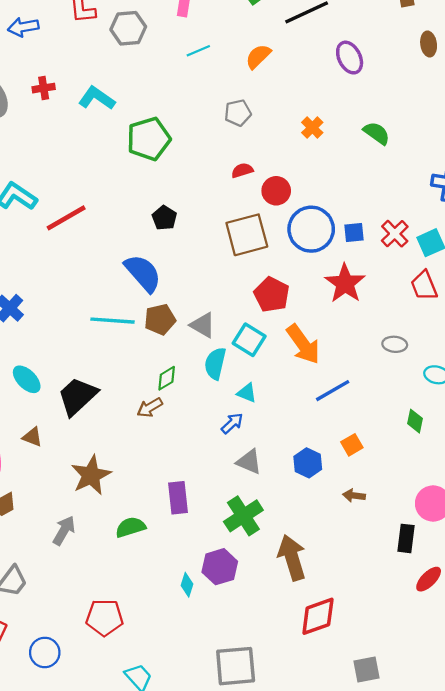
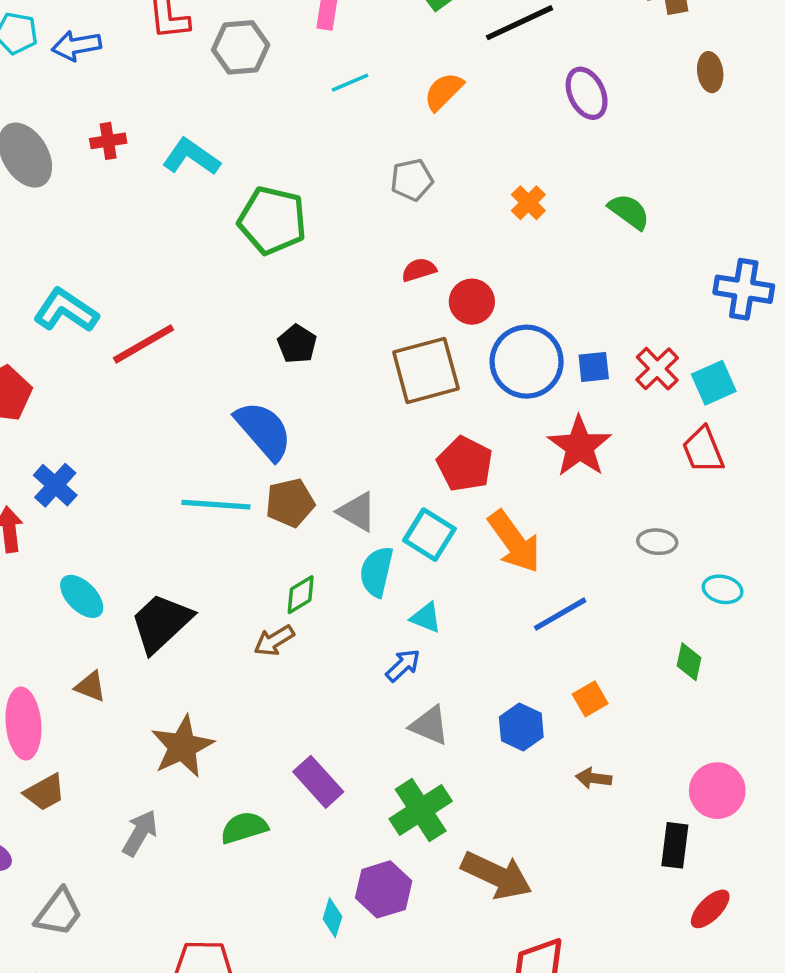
green pentagon: (149, 139) -> (272, 220), turned 30
purple rectangle: (178, 498) -> (318, 782), turned -36
brown arrow: (292, 558) -> (497, 875), turned 132

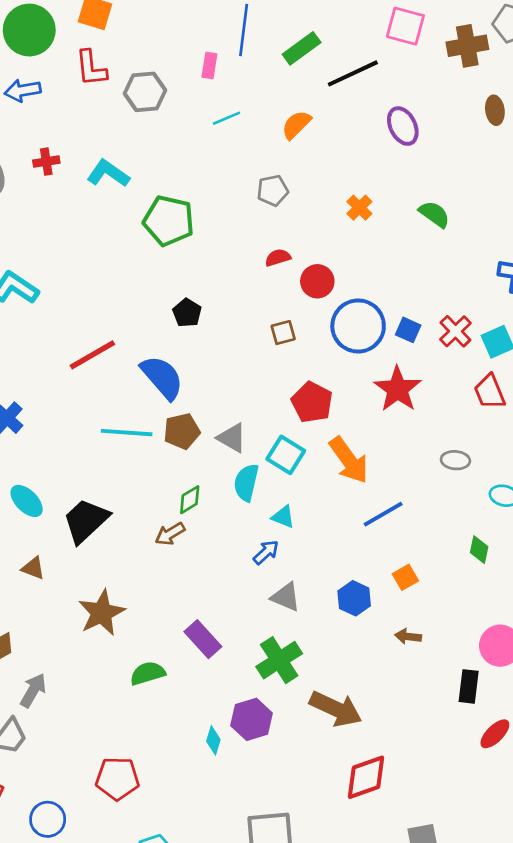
red line: (143, 344) -> (92, 355), moved
blue square: (594, 367) -> (408, 330), turned 30
brown square: (426, 370) -> (283, 333), size x0.5
gray arrow: (140, 833) -> (33, 690), moved

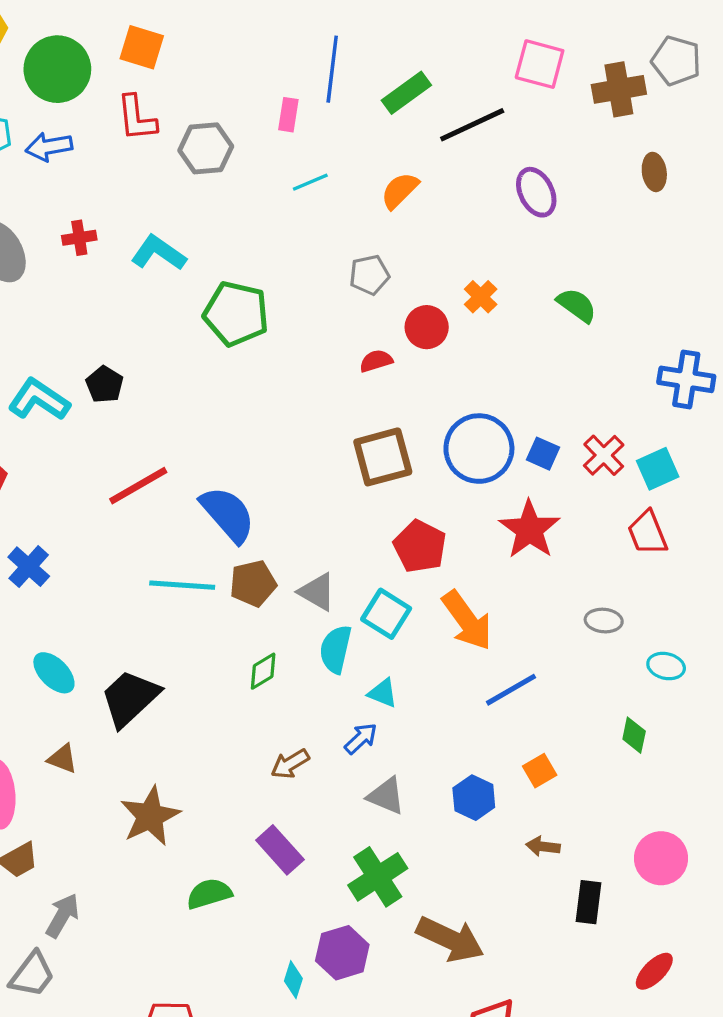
red circle: (317, 281) -> (427, 327), moved
black pentagon: (187, 313) -> (105, 384), moved
brown square: (283, 333) -> (383, 457), size x1.8
brown arrow: (170, 534) -> (290, 764), moved
black rectangle: (469, 686) -> (589, 902), moved

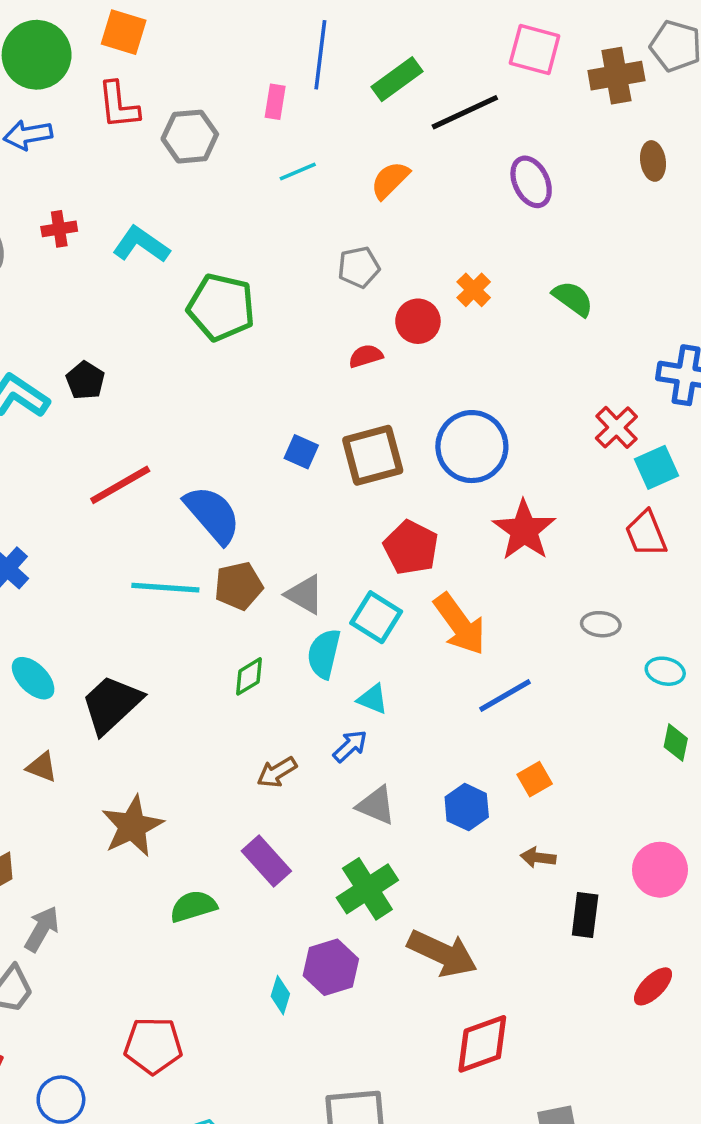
blue square: (543, 454) -> (301, 452), moved
red cross: (604, 455) -> (616, 427), moved
green diamond: (634, 735) -> (676, 743), moved

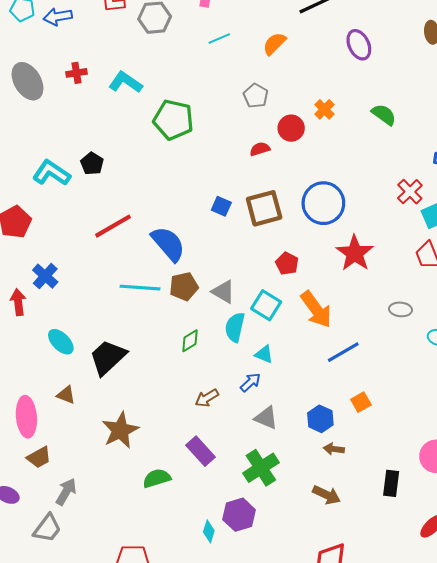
gray pentagon: (359, 267) -> (256, 96), turned -30
red pentagon: (411, 548) -> (287, 264), size x0.7
brown arrow: (538, 858) -> (334, 449), moved
brown arrow: (442, 953) -> (327, 495), moved, size x0.7

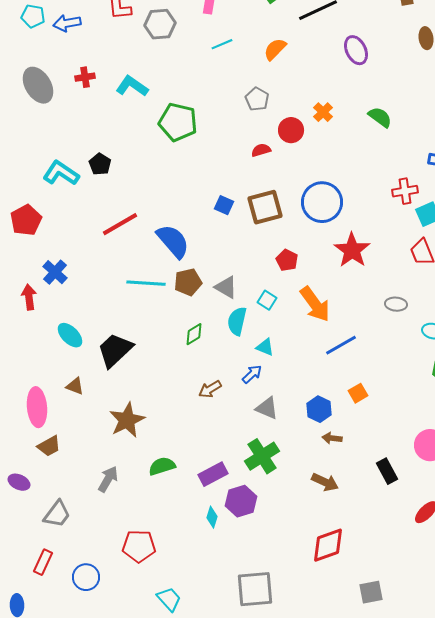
red cross: (410, 192) -> (405, 191), turned 35
cyan square: (266, 305) -> (267, 300), size x0.7
purple rectangle: (200, 451) -> (213, 474), moved, turned -76
black rectangle: (391, 483) -> (387, 471), turned -35
gray arrow: (66, 492) -> (108, 479), moved

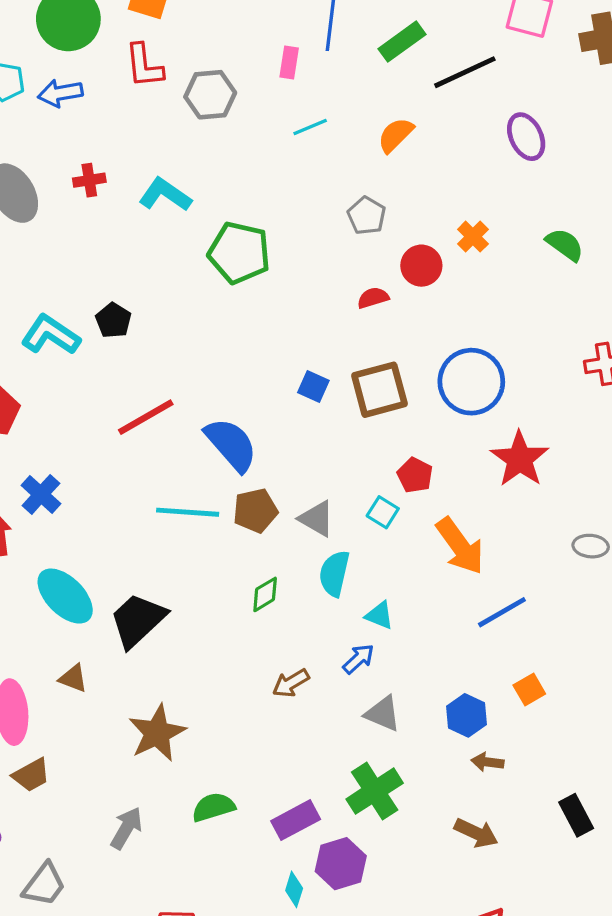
cyan square: (267, 300) -> (383, 512), moved
cyan ellipse: (70, 335) -> (65, 596), size x1.4

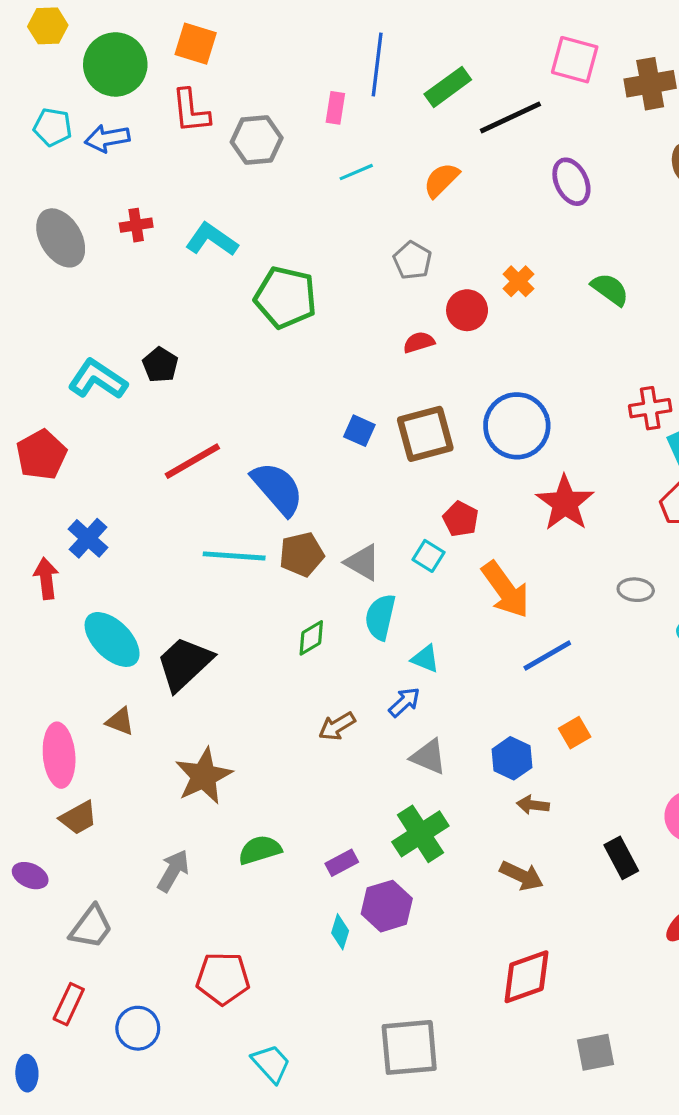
purple rectangle: (296, 820) -> (342, 863), size x0.7

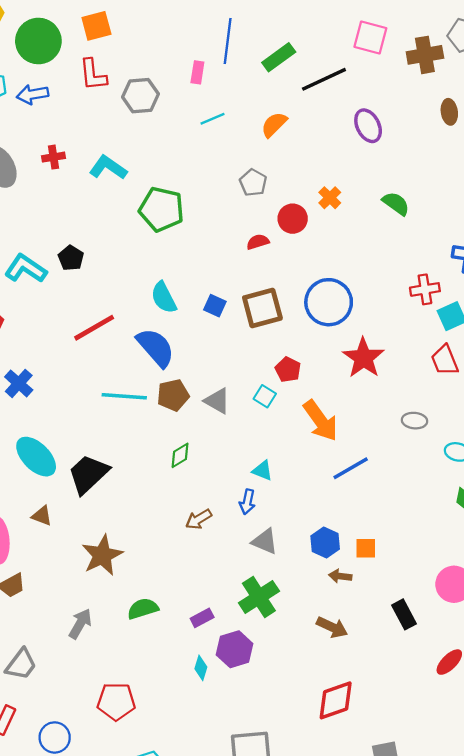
orange square: (196, 44) -> (96, 26), turned -32
cyan semicircle: (380, 617) -> (164, 298), moved, turned -40
blue arrow: (404, 702) -> (247, 502), turned 145
orange square: (575, 733) -> (366, 548), moved, turned 30

